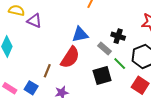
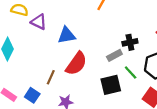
blue triangle: (80, 34) -> (67, 35), moved
black cross: (118, 36) -> (130, 42), turned -32
gray rectangle: (104, 49) -> (114, 55), turned -72

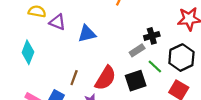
red semicircle: (76, 64) -> (106, 78), moved

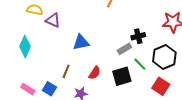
blue triangle: (87, 34) -> (81, 42), moved
red semicircle: (106, 78) -> (95, 73), size x0.6

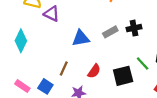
black cross: (138, 36) -> (134, 28), moved
gray rectangle: (124, 49) -> (110, 32), moved

